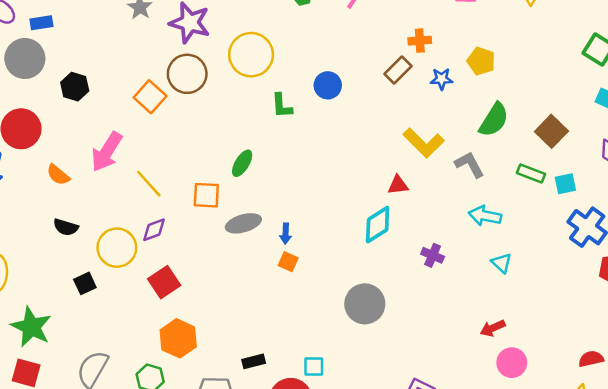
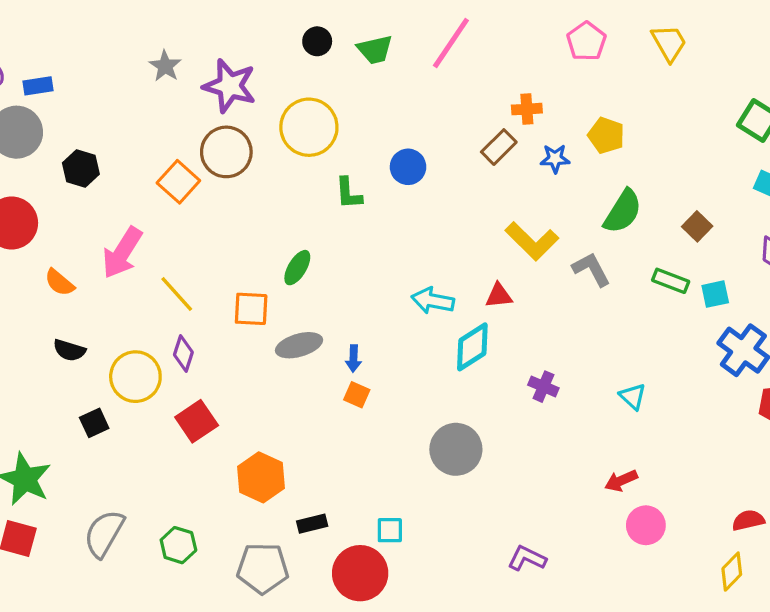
brown square: (551, 131) -> (697, 226), size x0.7
cyan arrow: (485, 216) -> (433, 301), moved
purple diamond: (154, 230) -> (183, 353), turned -52
orange hexagon: (178, 338) -> (261, 477), moved

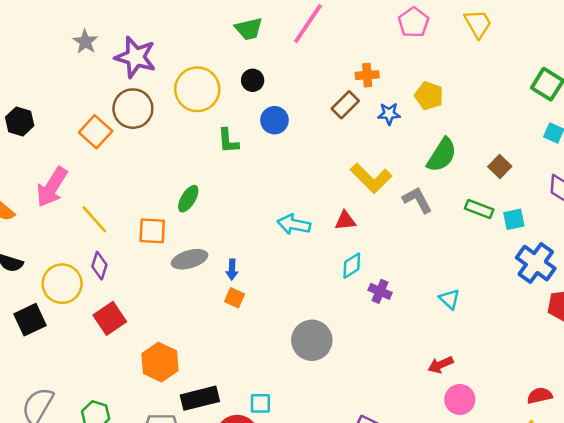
black circle: (317, 41) -> (253, 80), moved
cyan diamond: (472, 347) -> (352, 266), moved, size x0.7
black square: (94, 423) -> (30, 320), size x1.4
black rectangle: (312, 524) -> (200, 398), size x1.6

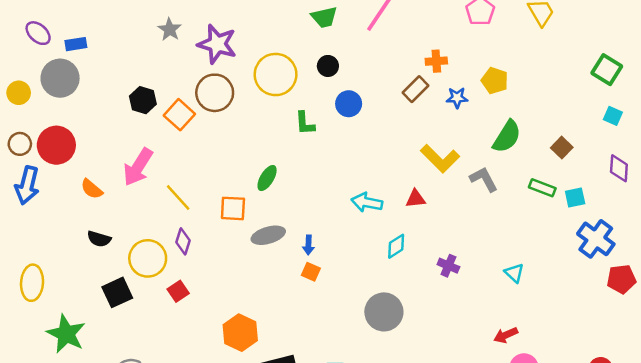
black hexagon: (20, 121) -> (143, 100), moved
cyan diamond: (352, 266) -> (396, 246), moved
red square: (110, 318) -> (178, 291), moved, size x0.7

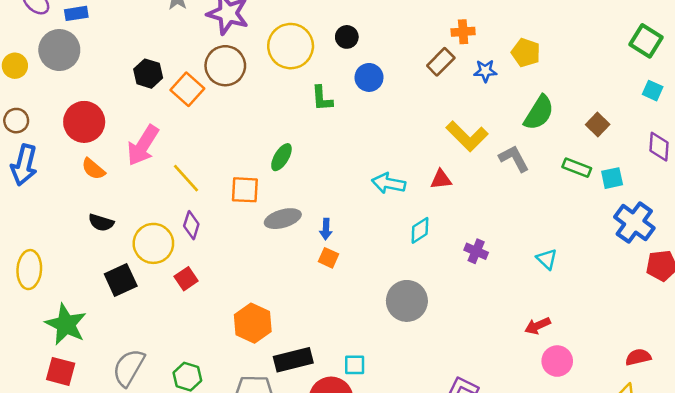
red circle: (56, 145) -> (84, 122), moved

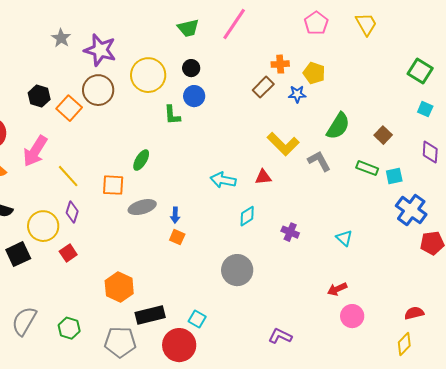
yellow pentagon: (526, 53) -> (314, 73), moved
blue circle: (369, 77) -> (194, 96), moved
cyan square: (355, 365) -> (197, 319), turned 30

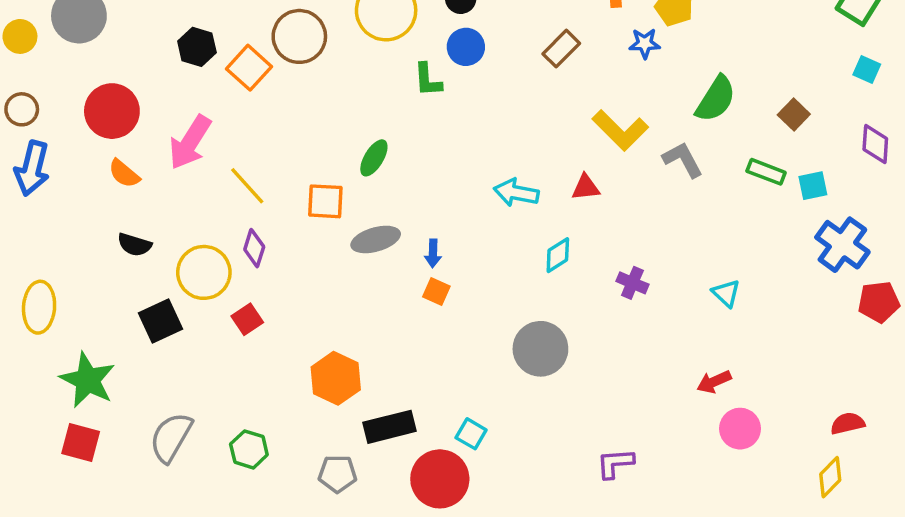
brown rectangle: (263, 87) -> (561, 49), moved
purple L-shape: (280, 336) -> (615, 463), turned -30
gray pentagon: (120, 342) -> (337, 474), size x0.7

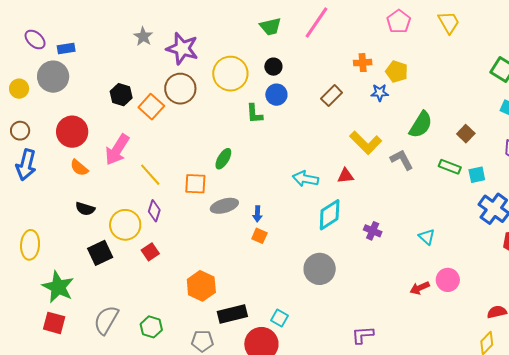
cyan diamond: (558, 255) -> (330, 215), size x1.5
pink circle: (740, 429) -> (448, 280), moved

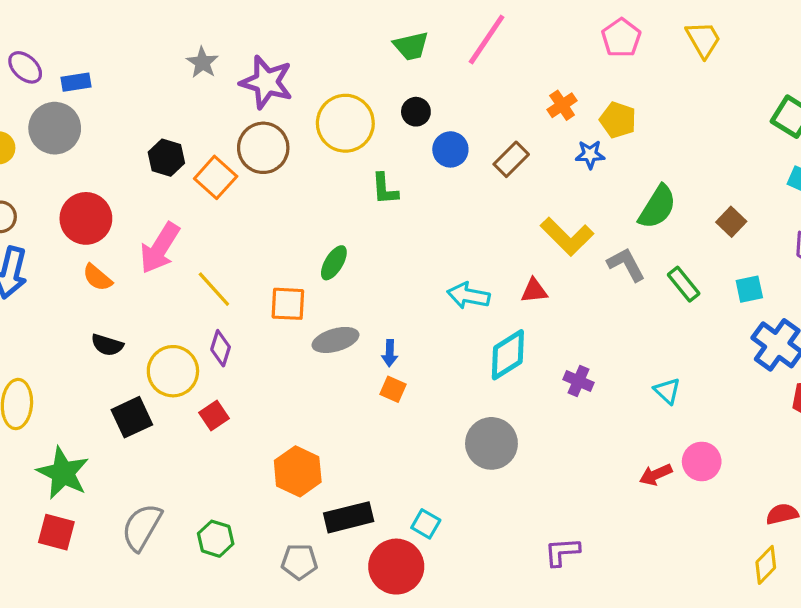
orange cross: (363, 63) -> (562, 105), turned -30
blue circle: (276, 95) -> (450, 149), moved
green rectangle: (450, 167) -> (684, 284), moved, turned 30

